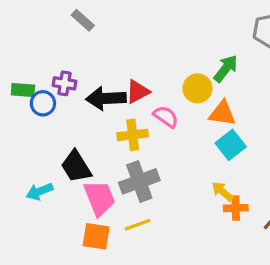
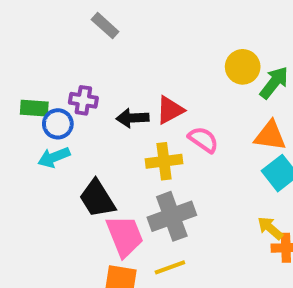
yellow circle: (197, 88) -> (243, 67), moved
black arrow: (106, 98) -> (133, 118), size x0.7
cyan arrow: (40, 191) -> (54, 157), moved

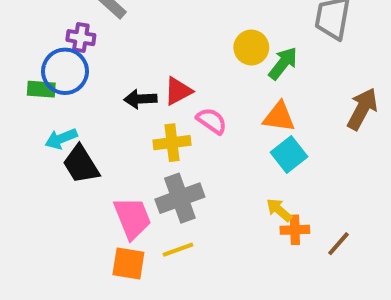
purple cross: (83, 100) -> (81, 38), moved
blue circle: (58, 124) -> (65, 71), moved, size x1.5
black trapezoid: (97, 199) -> (81, 164), moved

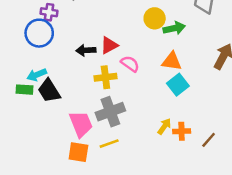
green arrow: (283, 63) -> (174, 28), turned 40
green rectangle: (41, 89) -> (24, 90), moved
yellow arrow: (279, 210) -> (164, 126), moved, turned 84

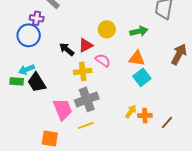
yellow circle: (155, 18) -> (107, 29), moved
black arrow: (86, 50) -> (67, 49), turned 42
orange square: (78, 152) -> (50, 139), moved

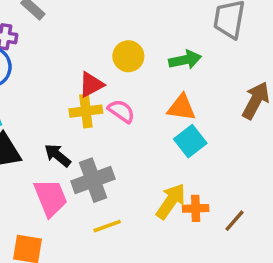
black arrow: (67, 49) -> (58, 155), moved
yellow cross: (83, 71) -> (86, 111), moved
yellow arrow: (131, 111) -> (171, 201), size x1.5
yellow line: (86, 126) -> (107, 226), moved

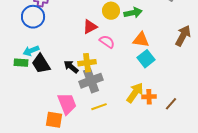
green arrow: (185, 60) -> (133, 13), moved
yellow cross: (86, 111) -> (87, 63), moved
pink trapezoid: (51, 198) -> (67, 104), moved

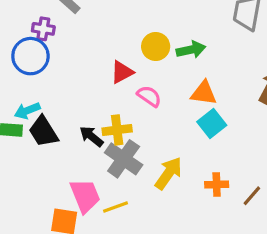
gray cross: (91, 81) -> (124, 159), turned -35
yellow arrow: (135, 93) -> (168, 173), moved
yellow line: (99, 107) -> (116, 207), moved

